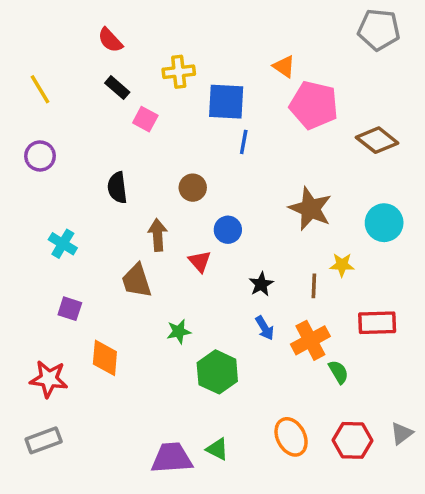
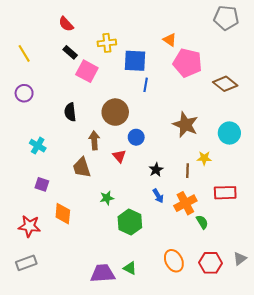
pink square: (145, 119) -> (87, 71), size x1.5
brown circle: (193, 188) -> (115, 112), size x1.6

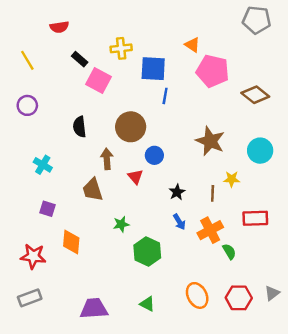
red semicircle: (66, 24) -> (59, 27), moved, turned -56
purple trapezoid: (103, 273) -> (94, 309), moved

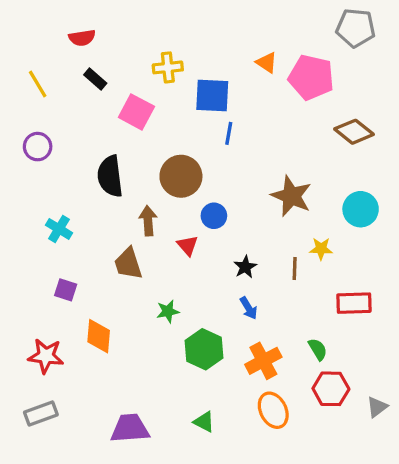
black rectangle: (80, 59) -> (95, 79), moved
pink pentagon: (213, 71) -> (311, 77), moved
black semicircle: (80, 127) -> (110, 176), size x1.4
orange cross: (210, 230) -> (263, 361), moved
red hexagon: (239, 298) -> (331, 389), moved

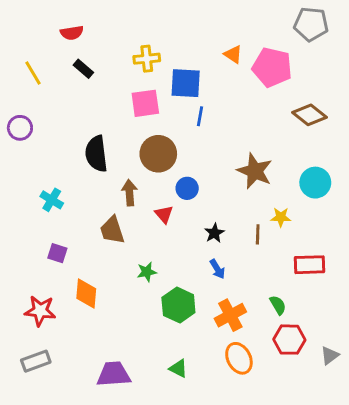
pink square: (136, 112) -> (145, 103), moved, turned -36
purple circle: (38, 147) -> (20, 128), moved

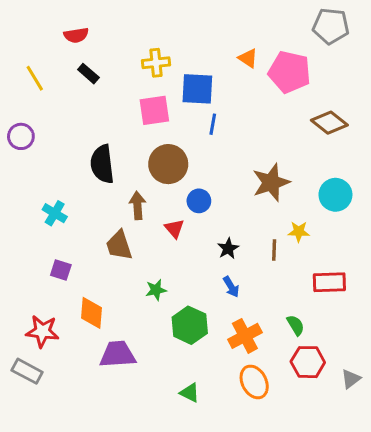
brown star: (255, 171) -> (271, 182), turned 30
gray rectangle: (36, 361) -> (27, 371), moved, turned 48
purple trapezoid: (114, 374) -> (118, 354), moved

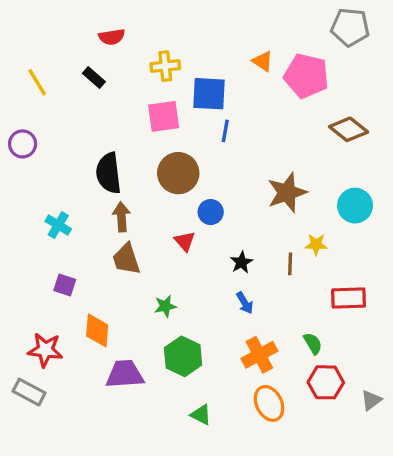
red semicircle: (76, 35) -> (112, 37), moved
brown arrow: (138, 206) -> (121, 217), moved
green hexagon: (190, 325) -> (183, 356), moved

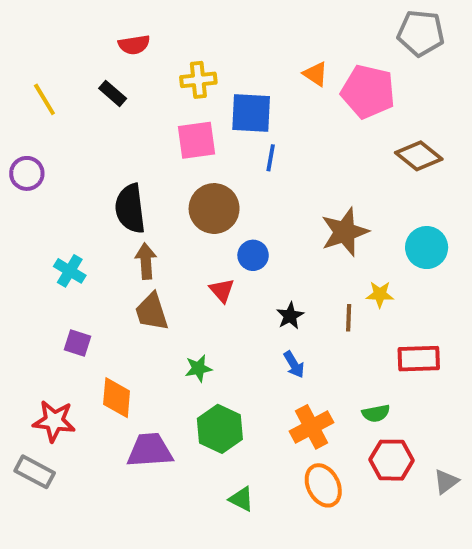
green semicircle: (313, 343) -> (376, 413), turned 110

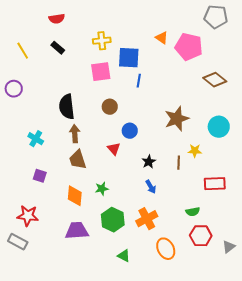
red semicircle: (134, 45) -> (57, 19), moved
brown circle: (214, 209) -> (110, 107), size x0.6
orange diamond: (117, 398) -> (75, 196), moved
orange cross: (312, 427) -> (147, 219), moved

